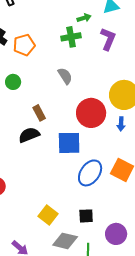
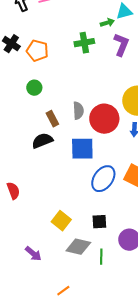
green arrow: (84, 18) -> (107, 23), moved
orange pentagon: (24, 45) -> (37, 51), turned 30
gray semicircle: (65, 76) -> (78, 111), moved, turned 30
green circle: (13, 82) -> (34, 88), moved

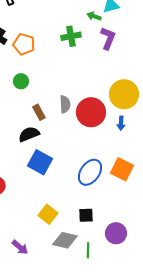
green arrow: (107, 23) -> (94, 16), turned -144
blue square: (82, 149) -> (40, 162), moved, turned 30

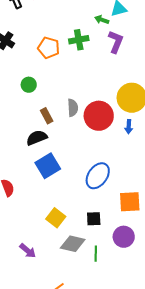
orange pentagon: (24, 44) -> (49, 48), moved
blue square: (40, 162) -> (48, 166), turned 30
orange square: (122, 169) -> (130, 202), moved, turned -30

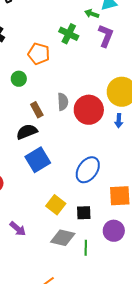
green cross: (79, 40) -> (69, 34), turned 36
orange pentagon: (49, 48) -> (39, 54), moved
yellow square: (56, 218) -> (56, 205), moved
purple arrow: (28, 251) -> (18, 229), moved

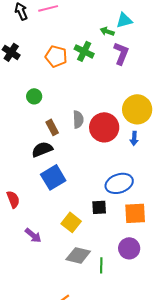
orange pentagon: (39, 54) -> (56, 56), moved
blue ellipse: (88, 170) -> (119, 183), moved, turned 36
black square: (84, 213) -> (99, 207), moved
purple arrow: (18, 229) -> (33, 235), moved

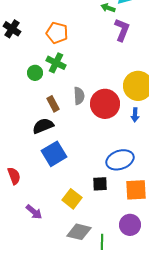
green cross: (84, 51) -> (56, 63), moved

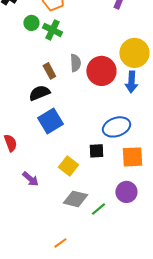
green circle: (35, 73) -> (31, 23), moved
blue arrow: (135, 115) -> (131, 82), size x1.5
green line: (102, 242) -> (98, 209), turned 49

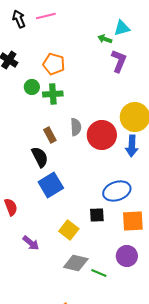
green cross: (52, 30) -> (53, 94), turned -30
black semicircle: (39, 93) -> (40, 157), turned 85
green line: (98, 209) -> (99, 273), turned 63

